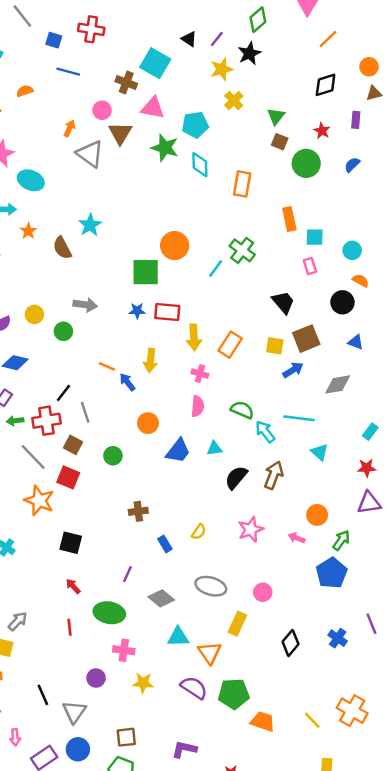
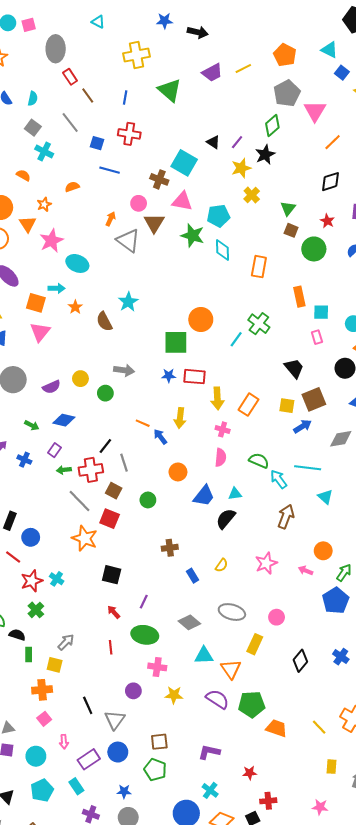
black semicircle: (236, 477) -> (226, 519), moved
purple line: (127, 574) -> (144, 602), moved

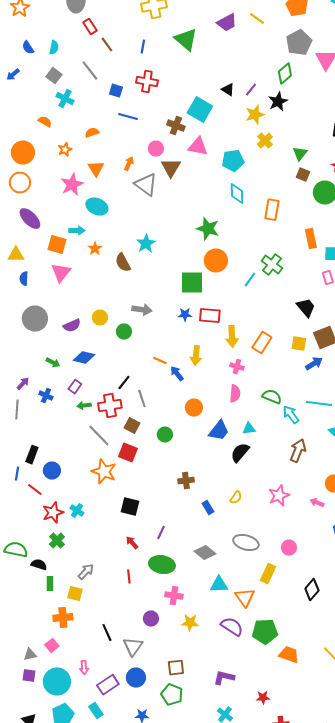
yellow line: (243, 68) -> (257, 19), turned 63
orange triangle: (28, 224) -> (96, 169), moved
green star: (193, 235) -> (208, 229), moved
pink square: (44, 719) -> (52, 646), moved
cyan circle: (36, 756) -> (57, 682), size x1.4

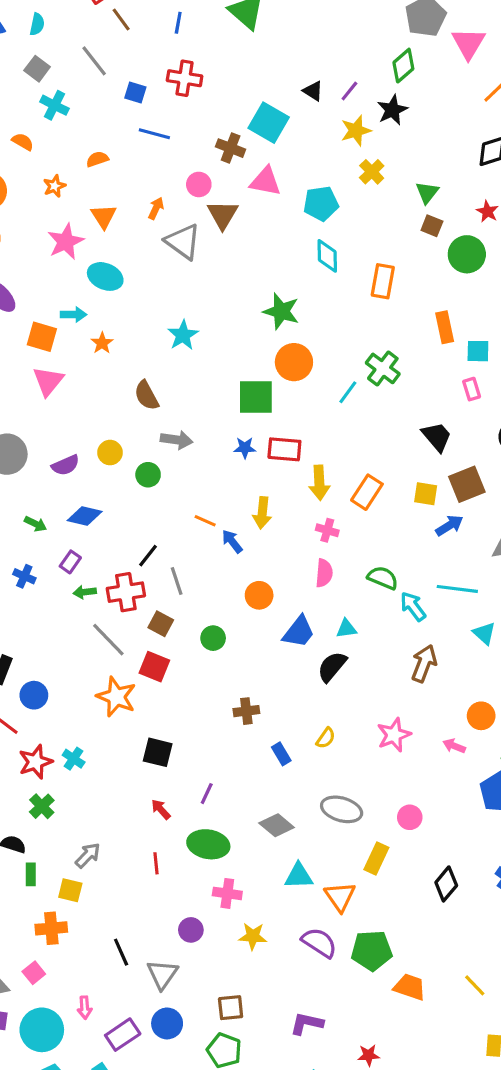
brown semicircle: (123, 263) -> (146, 395), moved

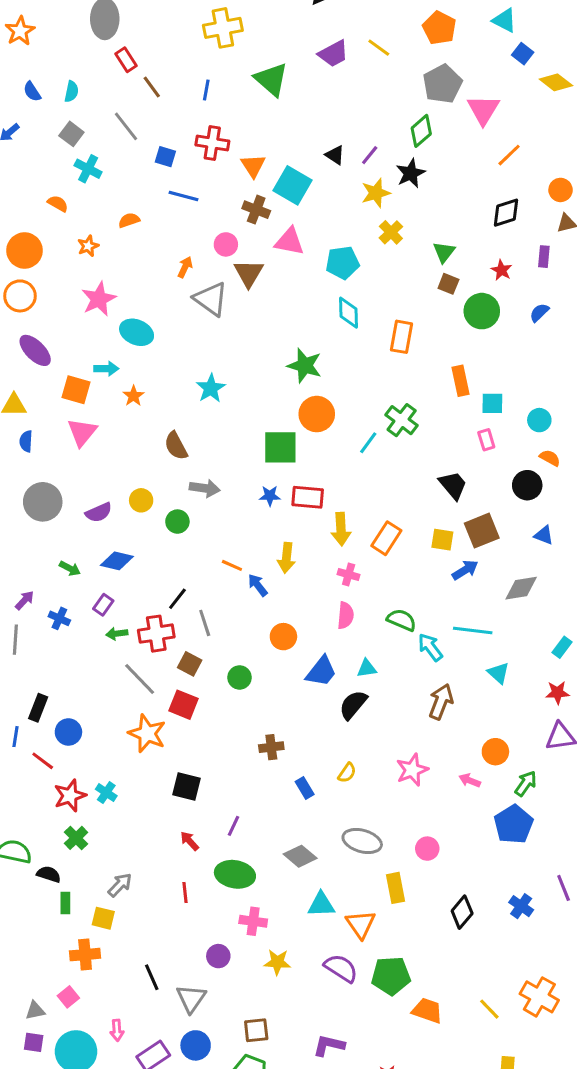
orange triangle: (104, 216) -> (253, 166), moved
yellow rectangle: (376, 859) -> (395, 888), turned -36

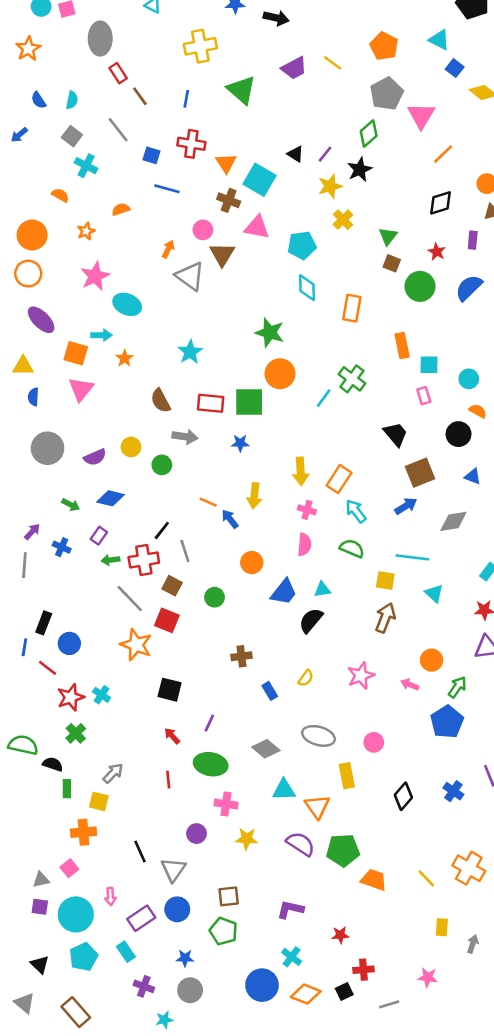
blue semicircle: (539, 313) -> (469, 288), size x1.6
red rectangle: (308, 497) -> (211, 403), moved
yellow square: (442, 540) -> (385, 581), moved
cyan arrow: (430, 647) -> (356, 511), moved

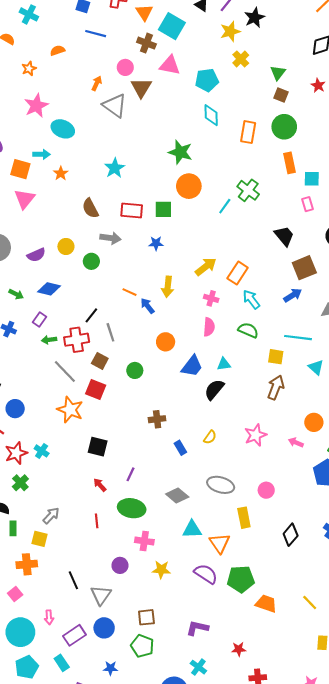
green circle: (420, 286) -> (284, 127), moved
green square: (249, 402) -> (163, 209), size x0.7
yellow arrow: (301, 471) -> (206, 267), turned -125

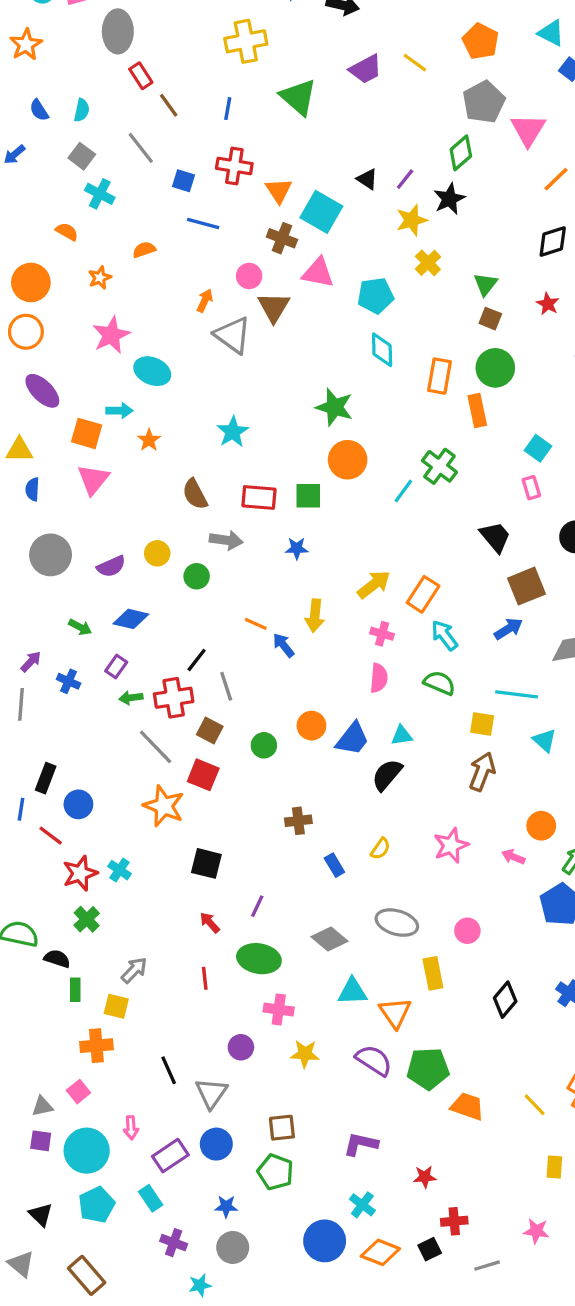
orange rectangle: (289, 163) -> (477, 411), moved
cyan square: (312, 179) -> (538, 448), turned 35
orange circle: (166, 342) -> (311, 726), moved

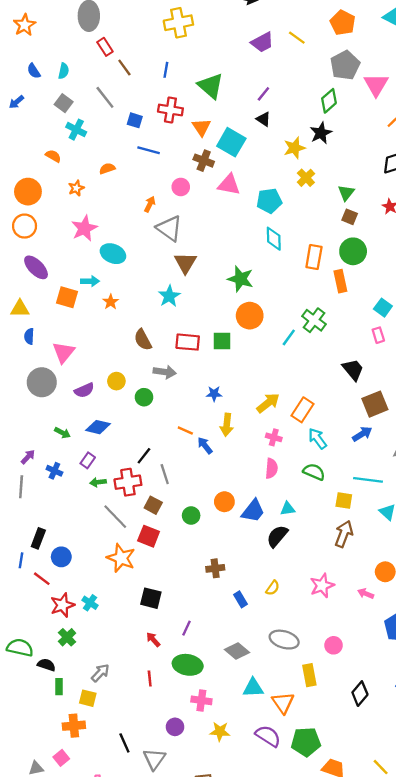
green triangle: (298, 97) -> (211, 86), moved
purple line: (405, 179) -> (263, 94), moved
brown triangle: (274, 307) -> (185, 263), moved
pink triangle: (93, 479) -> (64, 352), moved
blue star: (297, 548) -> (214, 394), moved

